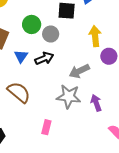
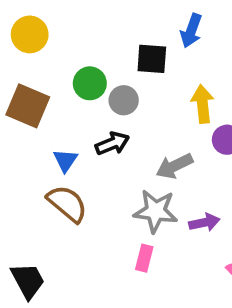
blue triangle: (21, 56) -> (65, 160), moved
purple arrow: (96, 103) -> (204, 222), turned 98
pink rectangle: (46, 127) -> (144, 258), moved

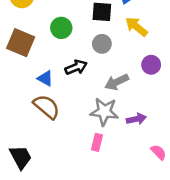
gray circle: (124, 100) -> (102, 44), moved
yellow arrow: (203, 104) -> (136, 27), moved, turned -45
blue triangle: (65, 160) -> (45, 78), turned -35

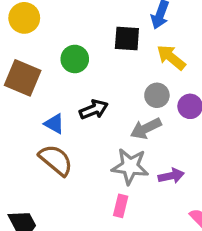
gray circle: (102, 44) -> (157, 95), moved

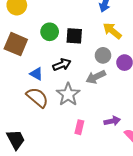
black square: (127, 38) -> (74, 36), moved
gray star: (130, 166) -> (68, 94), moved, turned 30
purple arrow: (171, 176) -> (112, 121), moved

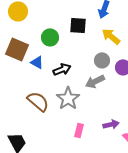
black square: (74, 36) -> (78, 25), moved
blue triangle: (36, 74) -> (37, 62), moved

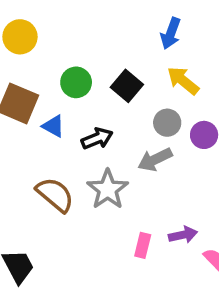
black square: (78, 25) -> (127, 86), moved, turned 36
pink rectangle: (79, 130) -> (143, 245), moved

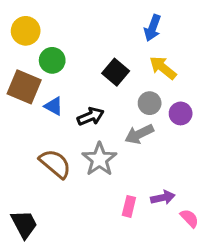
green circle: (76, 82) -> (52, 60), moved

